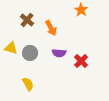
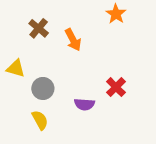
gray circle: (30, 53) -> (43, 88), moved
purple semicircle: (59, 53) -> (84, 104), moved

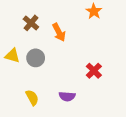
gray circle: (43, 88) -> (36, 58), moved
purple semicircle: (84, 104) -> (67, 96), moved

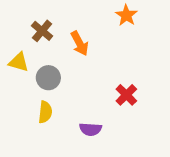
yellow triangle: (12, 56) -> (19, 62), moved
yellow semicircle: (32, 98) -> (45, 112), moved, turned 35

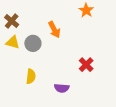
brown cross: (42, 31) -> (12, 21), moved
gray circle: (48, 78) -> (33, 43), moved

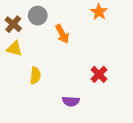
gray circle: (33, 43) -> (38, 16), moved
yellow semicircle: (31, 76) -> (35, 76), moved

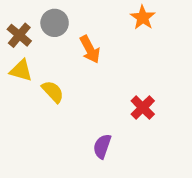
yellow semicircle: (35, 76) -> (53, 92), moved, turned -49
purple semicircle: (71, 101) -> (102, 146), turned 105

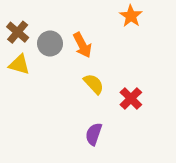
gray circle: (55, 23) -> (50, 43), moved
yellow semicircle: (53, 92) -> (94, 84), moved

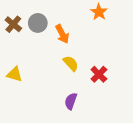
gray circle: (50, 43) -> (38, 23), moved
yellow triangle: (19, 65) -> (15, 74), moved

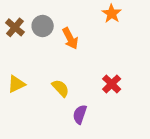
yellow semicircle: (71, 63) -> (61, 88), moved
yellow triangle: (15, 74) -> (16, 84), turned -42

